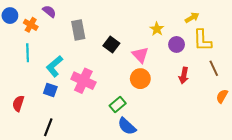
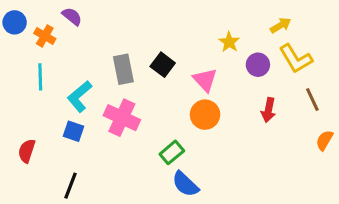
gray rectangle: (78, 30) -> (123, 69), moved
yellow L-shape: (202, 40) -> (296, 59), turned -30

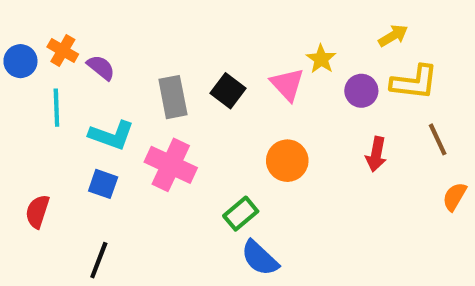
purple semicircle: (72, 16) -> (101, 67), moved
blue circle: (15, 22) -> (20, 61), moved
yellow L-shape: (296, 59) -> (414, 82), turned -52
pink triangle: (205, 80) -> (287, 84), moved
cyan L-shape: (80, 96) -> (112, 135), turned -120

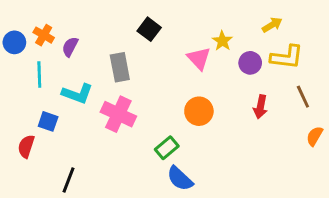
purple semicircle: (101, 67) -> (70, 47), turned -102
black square: (228, 91) -> (149, 29), moved
blue square: (103, 184) -> (48, 121), moved

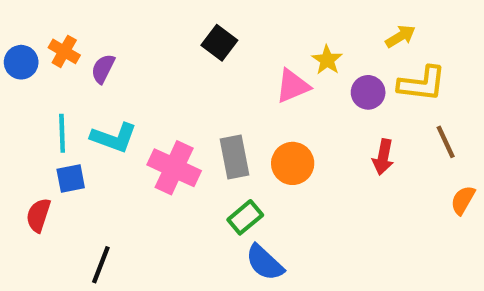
pink triangle: (199, 58) -> (293, 86), turned 50
gray rectangle: (120, 67) -> (234, 157), moved
cyan line: (39, 75) -> (62, 133), moved
blue square: (48, 121) -> (71, 179), turned -30

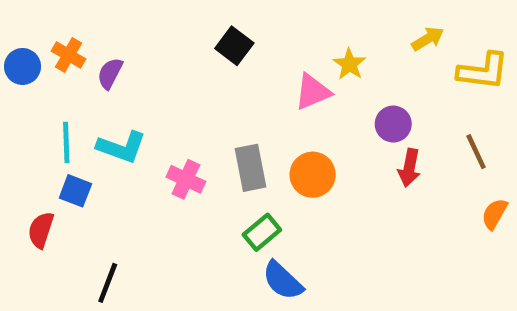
yellow L-shape: (422, 84) -> (483, 71), moved
purple circle: (368, 92) -> (393, 124), moved
pink cross: (174, 168) -> (186, 179), size x0.7
blue square: (71, 179) -> (75, 191), turned 32

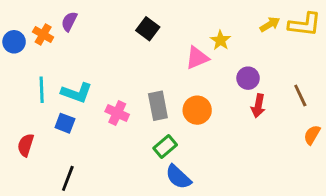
yellow L-shape: (483, 71) -> (305, 24), moved
purple semicircle: (110, 73) -> (69, 21), moved
blue square: (75, 191) -> (65, 123), moved

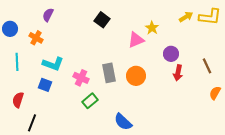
orange cross: (43, 35) -> (36, 38), moved
cyan line: (42, 90) -> (17, 62), moved
green rectangle: (165, 146) -> (90, 101), moved
black line: (68, 178) -> (32, 123), moved

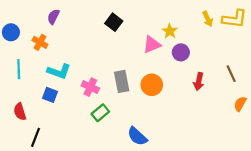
yellow arrow: (186, 17) -> (208, 19), turned 96
purple circle: (171, 54) -> (181, 52), moved
red semicircle: (18, 100) -> (20, 112), turned -35

